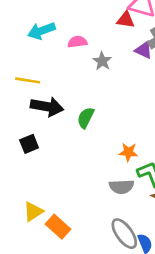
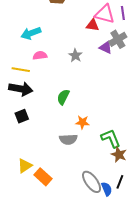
pink semicircle: (77, 42) -> (40, 55), moved
black arrow: (47, 107) -> (21, 89), moved
orange star: (128, 152) -> (82, 122), moved
gray semicircle: (122, 187) -> (68, 139), moved

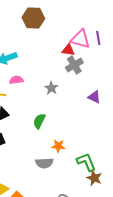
gray cross: (118, 39) -> (74, 65), moved
purple triangle: (106, 47) -> (94, 97), moved
gray star: (75, 55) -> (51, 88), moved

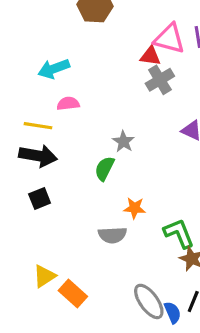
gray star: (51, 88) -> (123, 142), moved

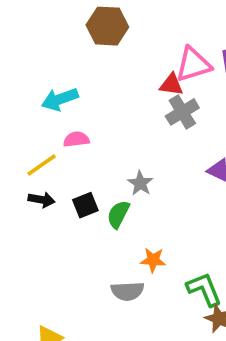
pink triangle: (169, 39) -> (193, 64), turned -32
yellow line: (38, 126) -> (42, 165), turned -44
black arrow: (38, 156) -> (42, 200), size x0.6
black square: (40, 199) -> (85, 205), moved

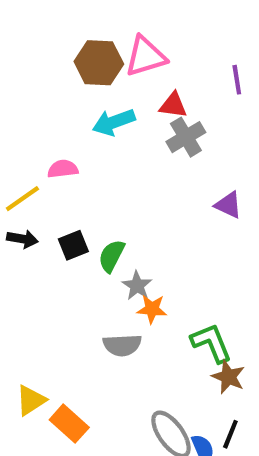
brown hexagon: (107, 26) -> (99, 63), moved
pink triangle: (193, 64) -> (146, 56), moved
cyan arrow: (60, 99) -> (114, 122), moved
gray star: (140, 183) -> (137, 286), moved

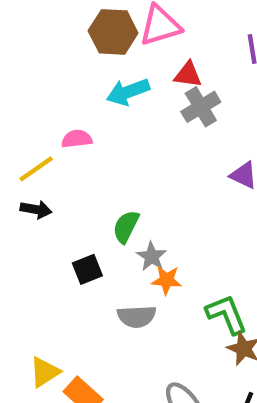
black square: (73, 245) -> (87, 269), moved

